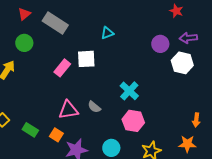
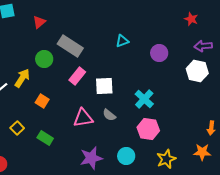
gray rectangle: (55, 23) -> (70, 46), moved
green circle: (24, 43) -> (44, 59), moved
purple circle: (160, 44) -> (159, 53), moved
white square: (86, 59) -> (104, 86), moved
orange square: (56, 135) -> (42, 101), moved

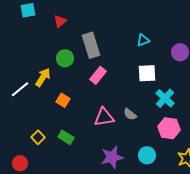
gray rectangle: (70, 46) -> (91, 45), turned 40
white square: (104, 86) -> (147, 73), moved
yellow square: (17, 128) -> (38, 137), moved

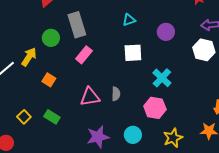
cyan cross: (165, 98) -> (162, 78), moved
gray semicircle: (130, 114) -> (116, 94), turned -128

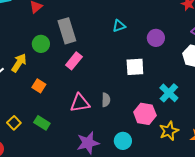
white square: (133, 53) -> (135, 67), moved
cyan cross: (162, 78) -> (169, 93), moved
yellow star: (173, 138) -> (169, 131), moved

